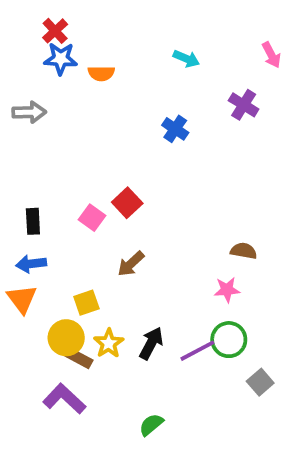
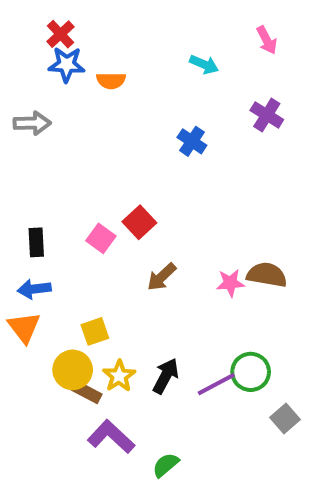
pink arrow: (271, 55) -> (267, 40), moved
brown semicircle: (244, 251) -> (267, 275), size x1.4
brown arrow: (131, 264) -> (162, 277), moved
pink star: (227, 290) -> (230, 283), moved
purple L-shape: (64, 399) -> (111, 437), moved

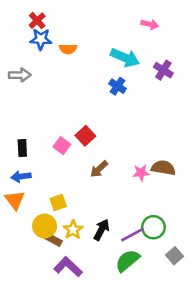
pink arrow: (267, 40) -> (150, 24), moved, turned -49
cyan arrow: (204, 64) -> (125, 58), moved, size x1.6
green semicircle: (166, 465) -> (127, 261), moved, size x1.5

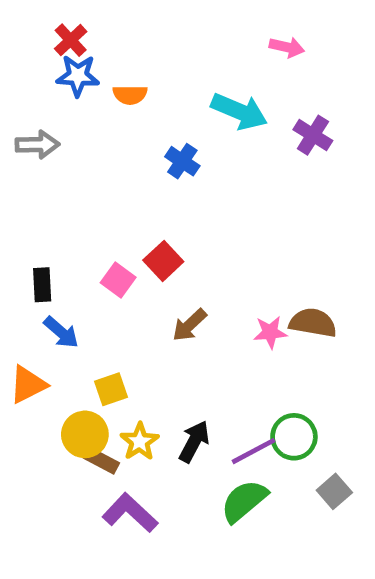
blue cross: (118, 86) -> (182, 161), moved
blue arrow: (21, 176) -> (61, 332), moved, turned -132
orange triangle: (15, 200) -> (28, 385), turned 40

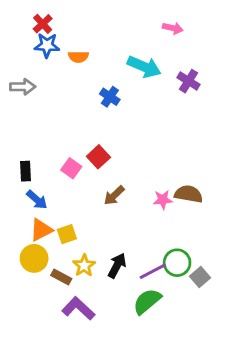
orange triangle: (28, 385) -> (41, 230), moved
yellow circle: (85, 434) -> (34, 258), moved
gray square: (334, 491) -> (200, 277), moved

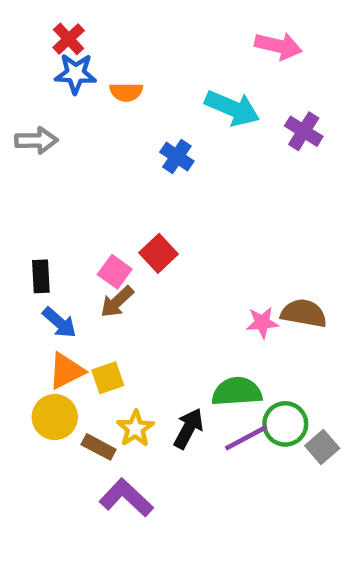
pink arrow: (173, 28) -> (278, 46), size x1.4
brown arrow: (114, 195) -> (117, 302), moved
green semicircle: (147, 301) -> (237, 392), moved, turned 36

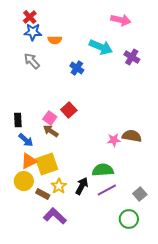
gray arrow: (36, 140) -> (32, 61), moved, turned -132
brown arrow: (117, 302) -> (51, 131), turned 77
yellow square: (108, 378) -> (47, 164), size x1.6
green circle: (285, 424) -> (129, 219), moved

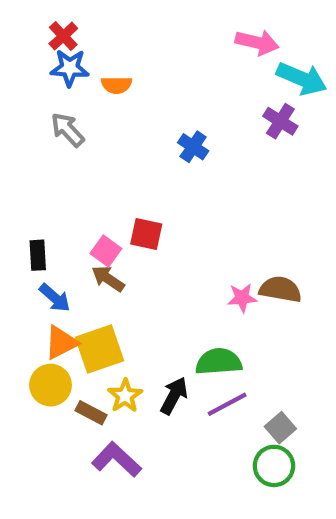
cyan arrow: (101, 47) -> (302, 79), moved
blue cross: (77, 68) -> (193, 147), moved
red square: (69, 110) -> (146, 234), turned -35
gray square: (140, 194) -> (280, 428), moved

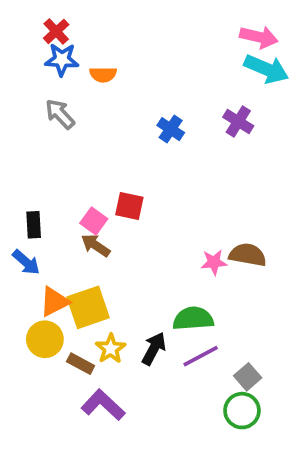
pink arrow: (257, 42) -> (259, 37), moved
purple cross: (280, 121) -> (238, 122), moved
blue arrow: (55, 298) -> (26, 262), moved

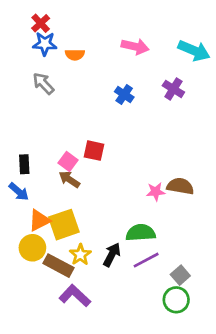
pink arrow: (259, 37) -> (135, 47), moved
brown rectangle: (81, 364) -> (58, 266), size x1.5

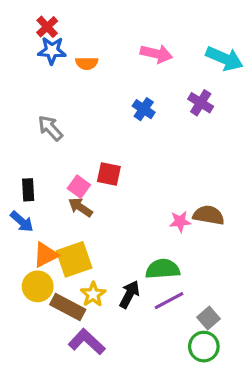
gray arrow: (43, 83) -> (50, 128), moved

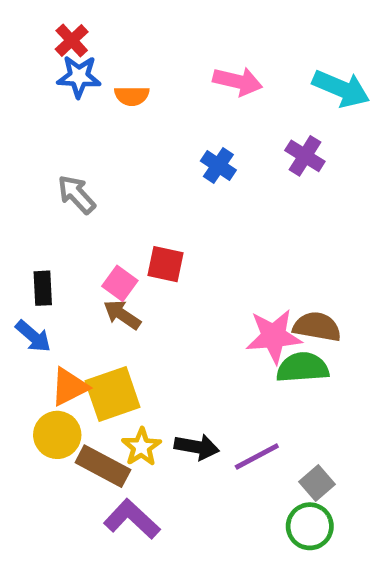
pink star: (180, 221) -> (274, 336), size x1.6
green semicircle: (163, 269) -> (303, 368), moved
black arrow: (129, 294) -> (197, 447), turned 72

